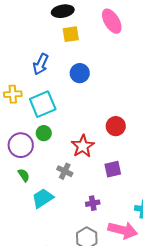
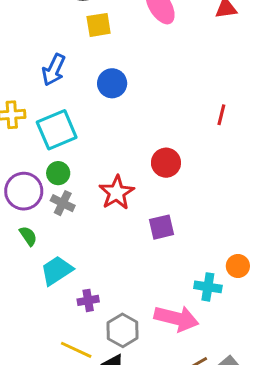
gray cross: (65, 171) -> (63, 203), moved
purple cross: (93, 203) -> (88, 300), moved

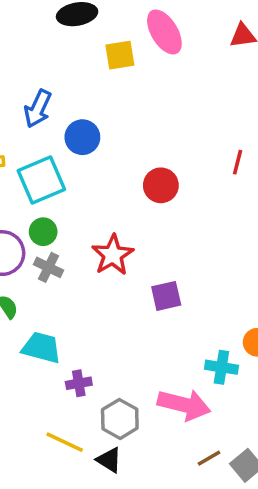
yellow square: (99, 25) -> (120, 55), moved
blue circle: (112, 83) -> (82, 137), moved
red circle: (166, 163) -> (161, 185), moved
cyan trapezoid: (57, 270) -> (41, 348), turned 48

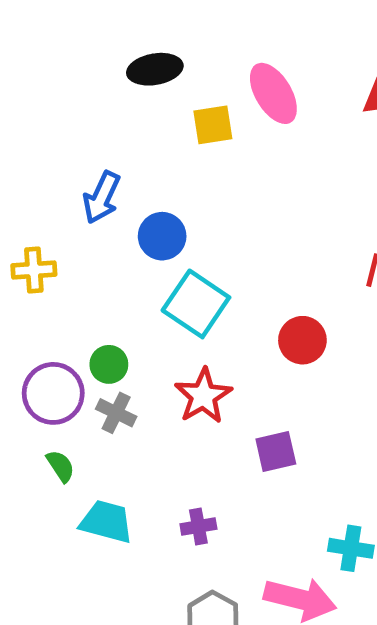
cyan square: (41, 180) -> (196, 304), moved, turned -33
red circle: (161, 185) -> (302, 340), moved
purple cross: (79, 383) -> (198, 527), moved

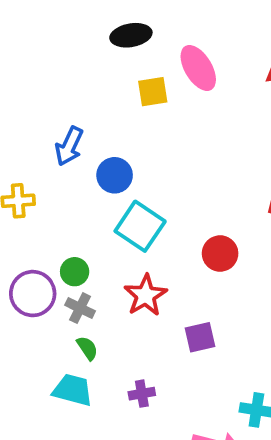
black ellipse: (155, 69) -> (131, 35), moved
green semicircle: (60, 466) -> (87, 348), moved

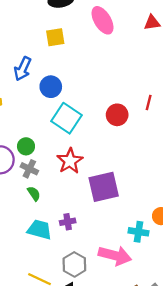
yellow square: (153, 92) -> (55, 37), moved
red circle: (220, 254) -> (117, 115), moved
purple square: (200, 337) -> (104, 187), size x1.6
cyan trapezoid: (73, 390) -> (40, 230), moved

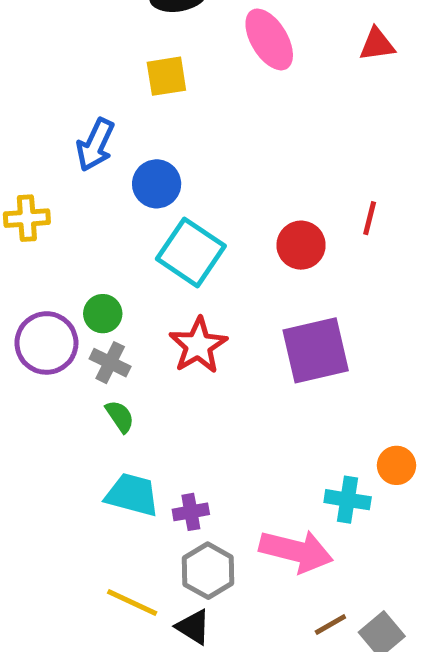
purple square: (104, 187) -> (316, 350), moved
purple cross: (68, 222) -> (191, 512), moved

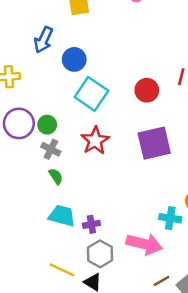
purple circle: (46, 343) -> (19, 123), moved

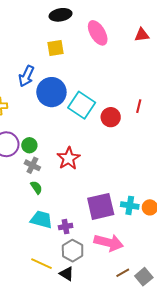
blue circle: (74, 59) -> (51, 92), size x1.5
cyan square: (91, 94) -> (82, 105), moved
purple square: (154, 143) -> (101, 206), moved
cyan cross: (170, 218) -> (130, 205), moved

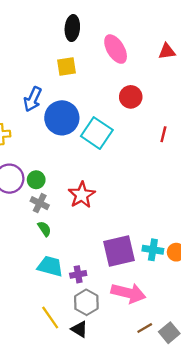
black ellipse: (61, 15) -> (72, 28), turned -75
red circle: (111, 117) -> (131, 97), moved
yellow line: (41, 264) -> (50, 318), turned 30

